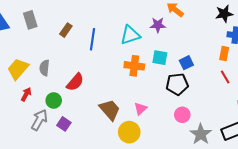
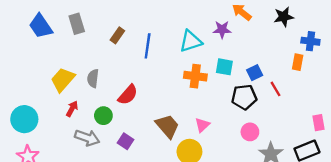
black star: (224, 14) -> (284, 17), moved
red line: (225, 77) -> (276, 89), moved
gray arrow: (39, 120) -> (87, 138), turned 80
purple square: (64, 124) -> (126, 141), moved

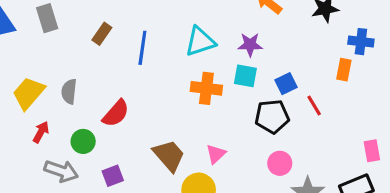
purple star: (222, 30) -> (250, 45), moved
purple square: (126, 141) -> (113, 176), turned 35

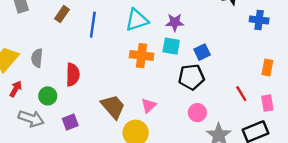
orange rectangle: (344, 70) -> (267, 67), moved
red line: (314, 106) -> (241, 94), moved
red semicircle: (116, 113) -> (73, 75), turned -40

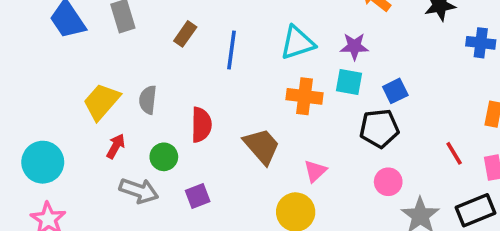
brown trapezoid: (113, 107) -> (262, 146), moved

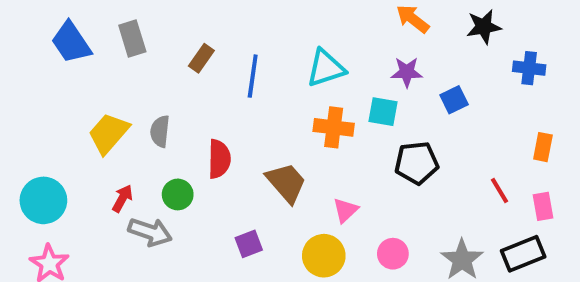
purple star: (354, 46) -> (407, 72), moved
blue square: (395, 91) -> (454, 100), moved
red arrow: (116, 146) -> (122, 198), moved
pink circle: (388, 182) -> (393, 254), moved
purple square: (198, 196) -> (249, 244), moved

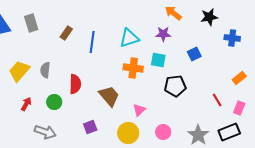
purple star: (407, 72) -> (163, 34), moved
orange rectangle: (543, 147) -> (239, 78), turned 40
pink rectangle: (543, 206) -> (239, 108), turned 32
gray arrow: (150, 232) -> (45, 132), moved

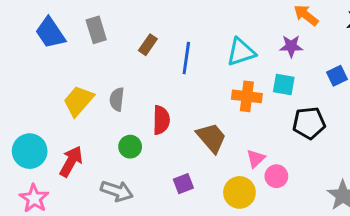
red arrow: (26, 104) -> (71, 161), moved, size x1.5
pink circle: (163, 132) -> (276, 176), moved

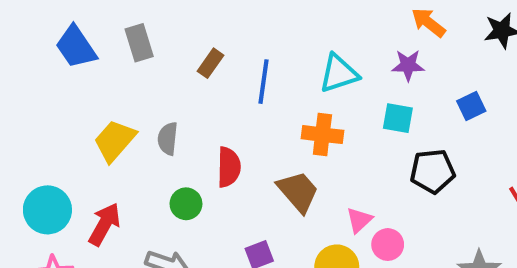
orange cross: (247, 96) -> (322, 135), moved

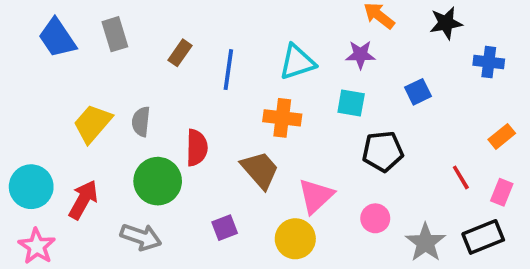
green circle: (186, 204) -> (158, 181), size x1.6
pink triangle: (359, 220) -> (316, 196), size x1.5
pink circle: (388, 245) -> (375, 218), moved

